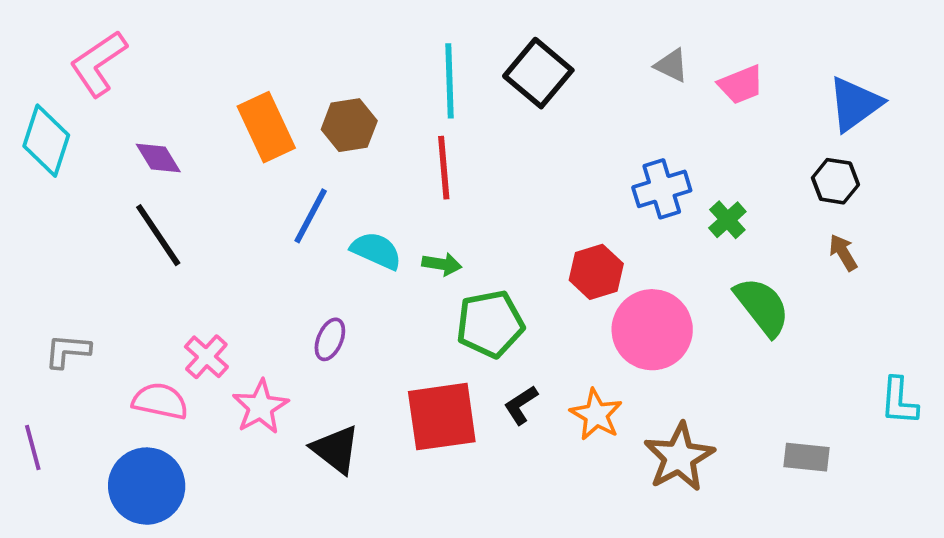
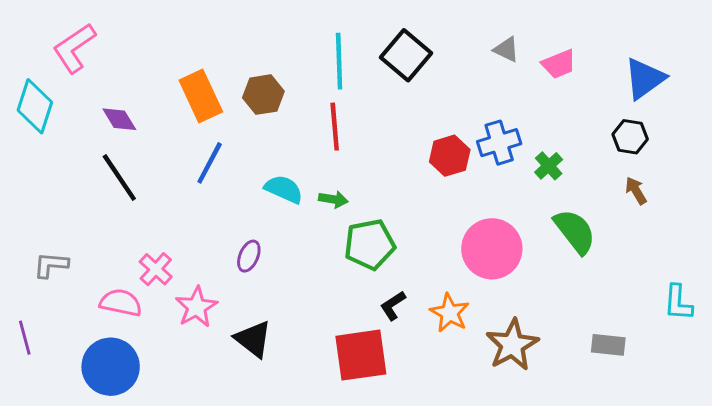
blue line: (311, 216) -> (210, 163), moved
red hexagon: (596, 272) -> (450, 156), moved
red square: (442, 417) -> (361, 355), moved

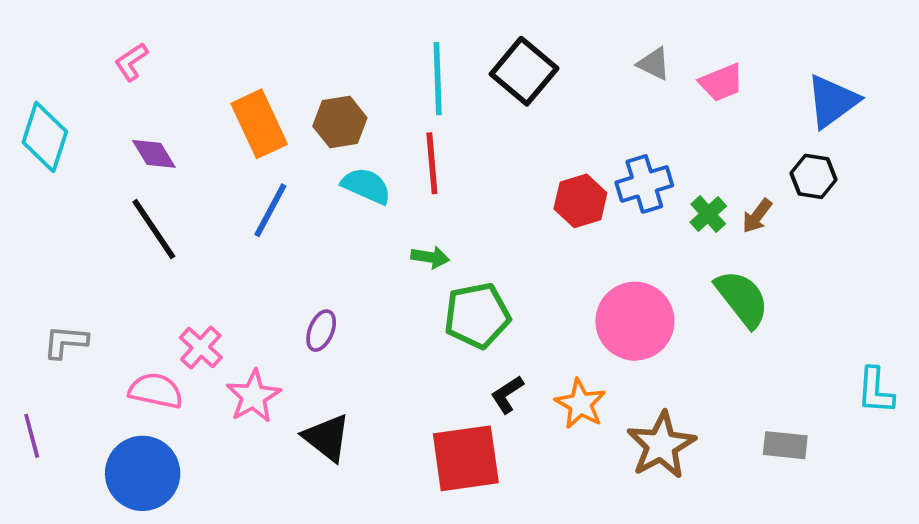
pink L-shape: (74, 48) -> (131, 62), moved, size x0.6
cyan semicircle: (284, 189) -> (366, 186), moved
brown arrow: (636, 191) -> (757, 216), moved, turned -112

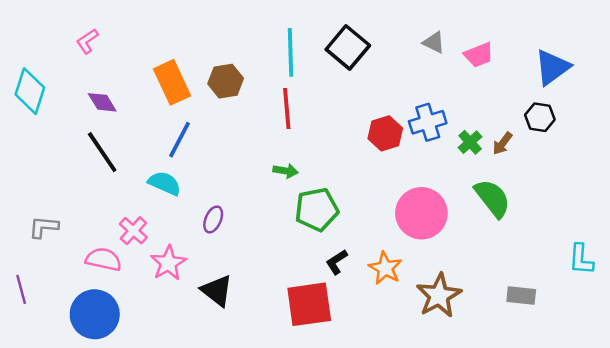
cyan semicircle: (366, 186) -> (165, 183), moved

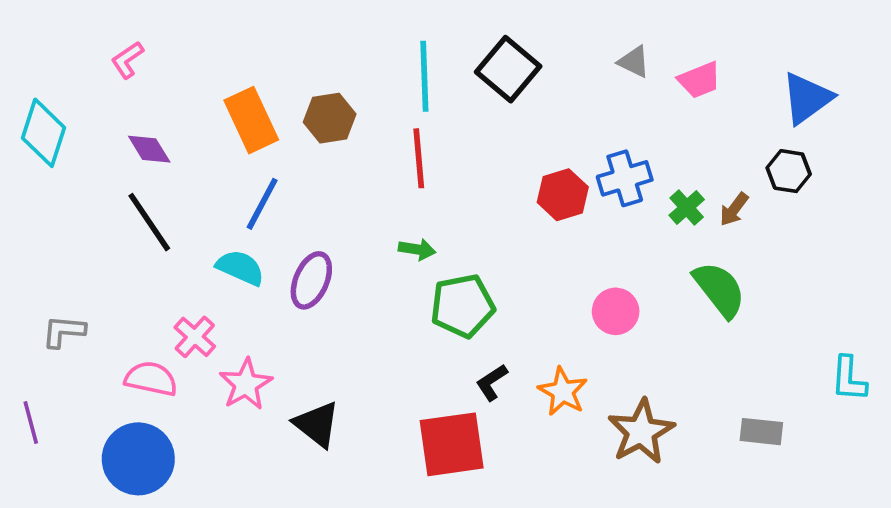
pink circle: (421, 213) -> (616, 311), size x0.6
purple ellipse: (213, 219) -> (311, 280), moved, size x1.4

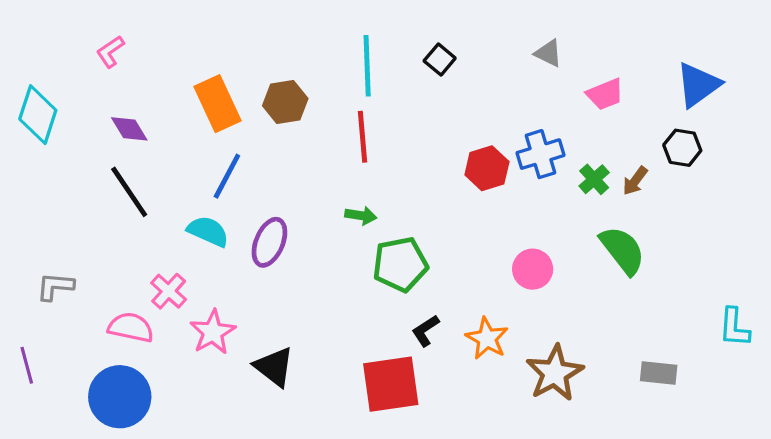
black square: (508, 69) -> (440, 60), size x0.6
pink trapezoid: (699, 80) -> (605, 94), moved

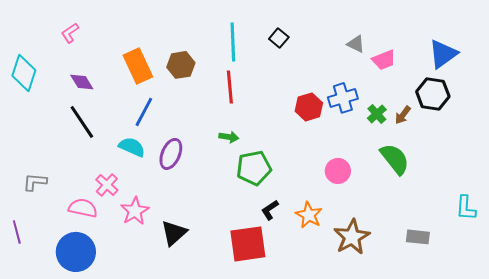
gray triangle: (548, 53) -> (356, 44), moved
black hexagon: (682, 148) -> (433, 94), size x1.4
black triangle: (274, 367) -> (174, 233), turned 40

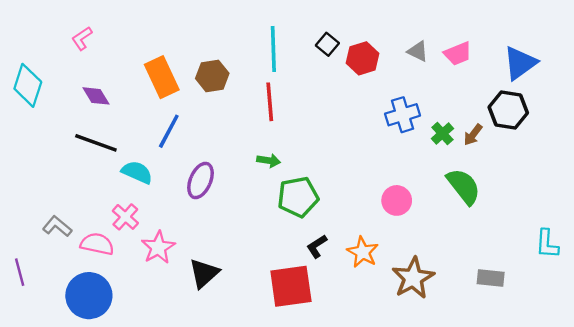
pink trapezoid: (384, 60) -> (458, 54), moved
red hexagon: (309, 107) -> (363, 58), moved
black line: (82, 122) -> (96, 143), turned -36
cyan semicircle: (132, 147) -> (137, 172), moved
gray L-shape: (35, 182) -> (57, 226), moved, turned 35

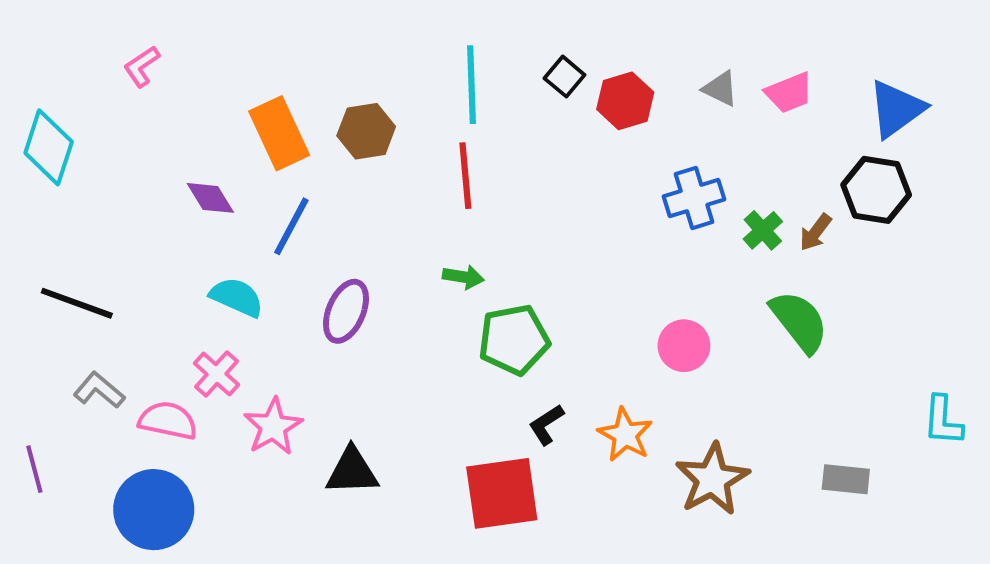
purple diamond: (96, 96) -> (210, 198), moved
black line: (96, 143) -> (77, 303), moved
black triangle: (204, 273) -> (352, 471), turned 40

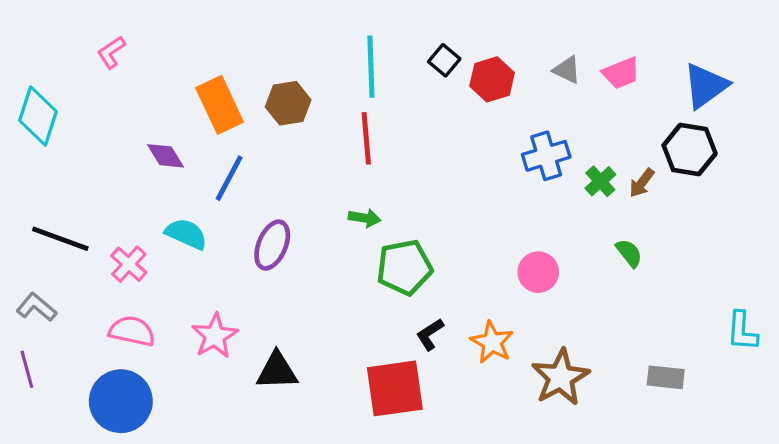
green semicircle: (799, 321) -> (629, 253), size x0.6
pink cross: (216, 374) -> (129, 264), moved
gray L-shape: (99, 390) -> (36, 307), moved

